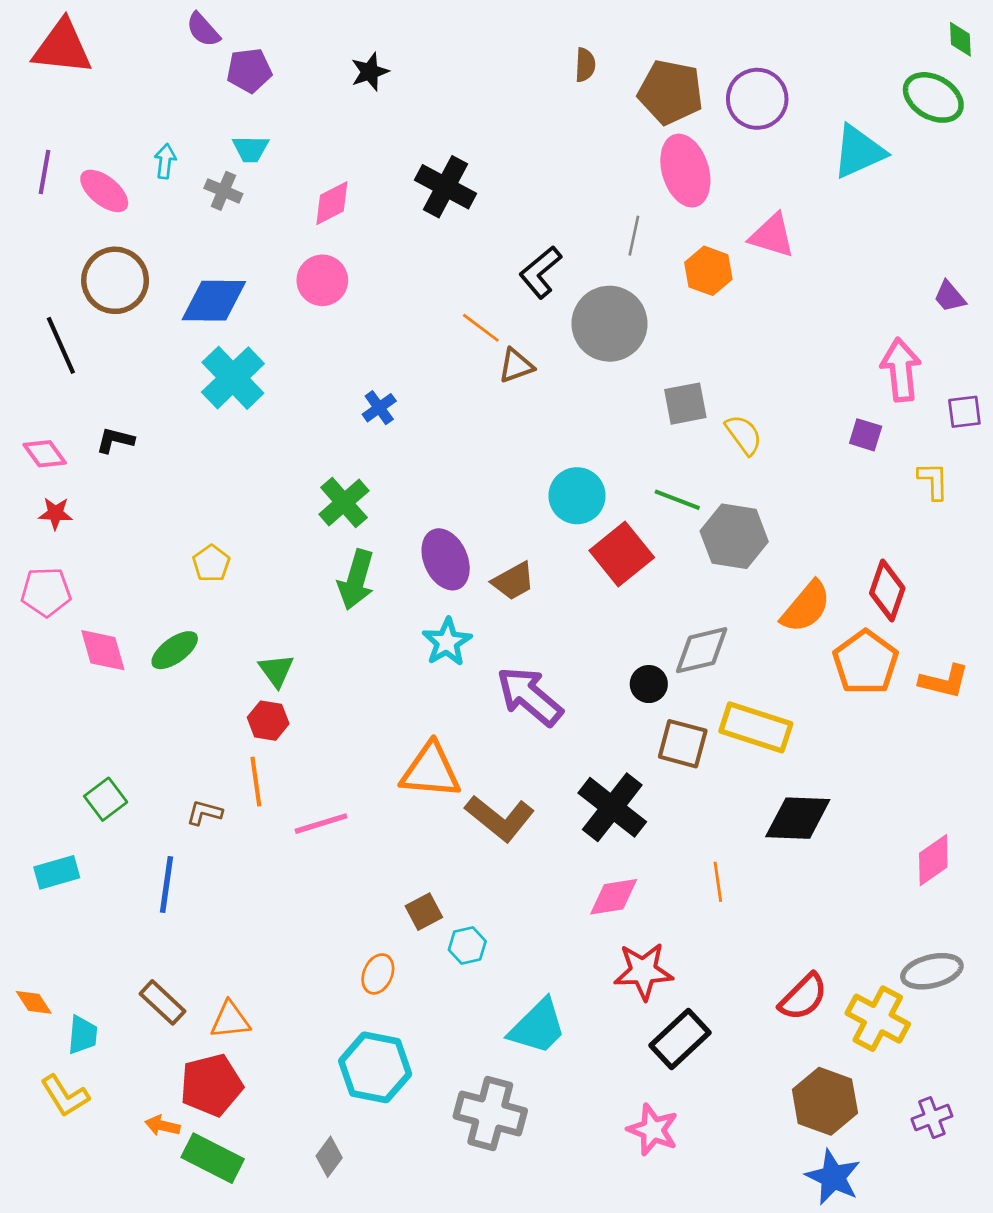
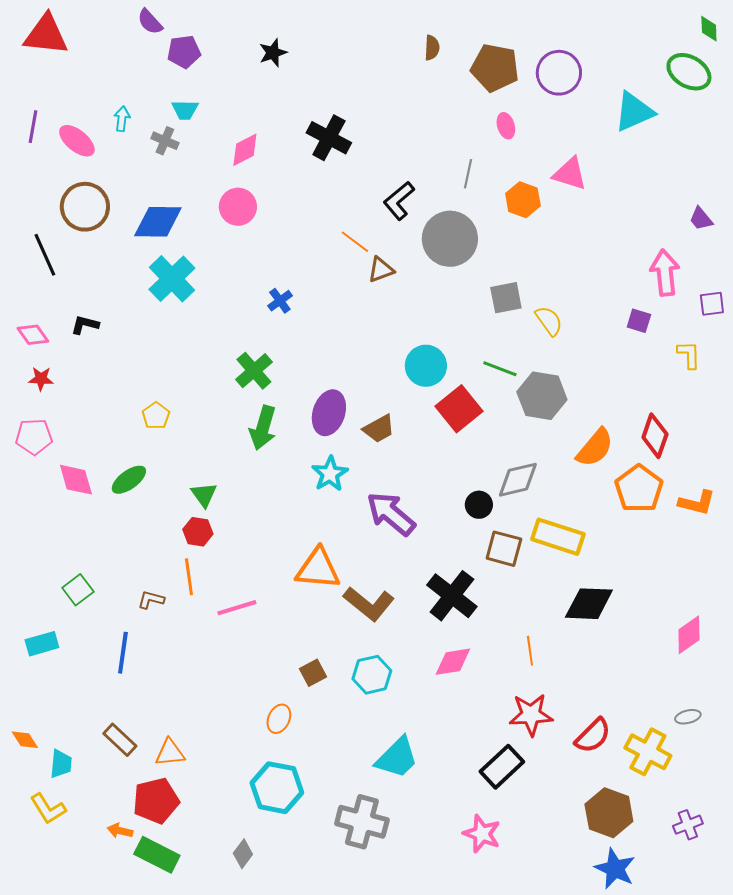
pink ellipse: (685, 171) -> (506, 126), size x0.5
purple ellipse: (446, 559) -> (329, 413), turned 42
cyan hexagon: (467, 945) -> (372, 675), moved, size x1.4
red star: (643, 971) -> (531, 715), moved
gray ellipse: (932, 971) -> (688, 717), size x0.6

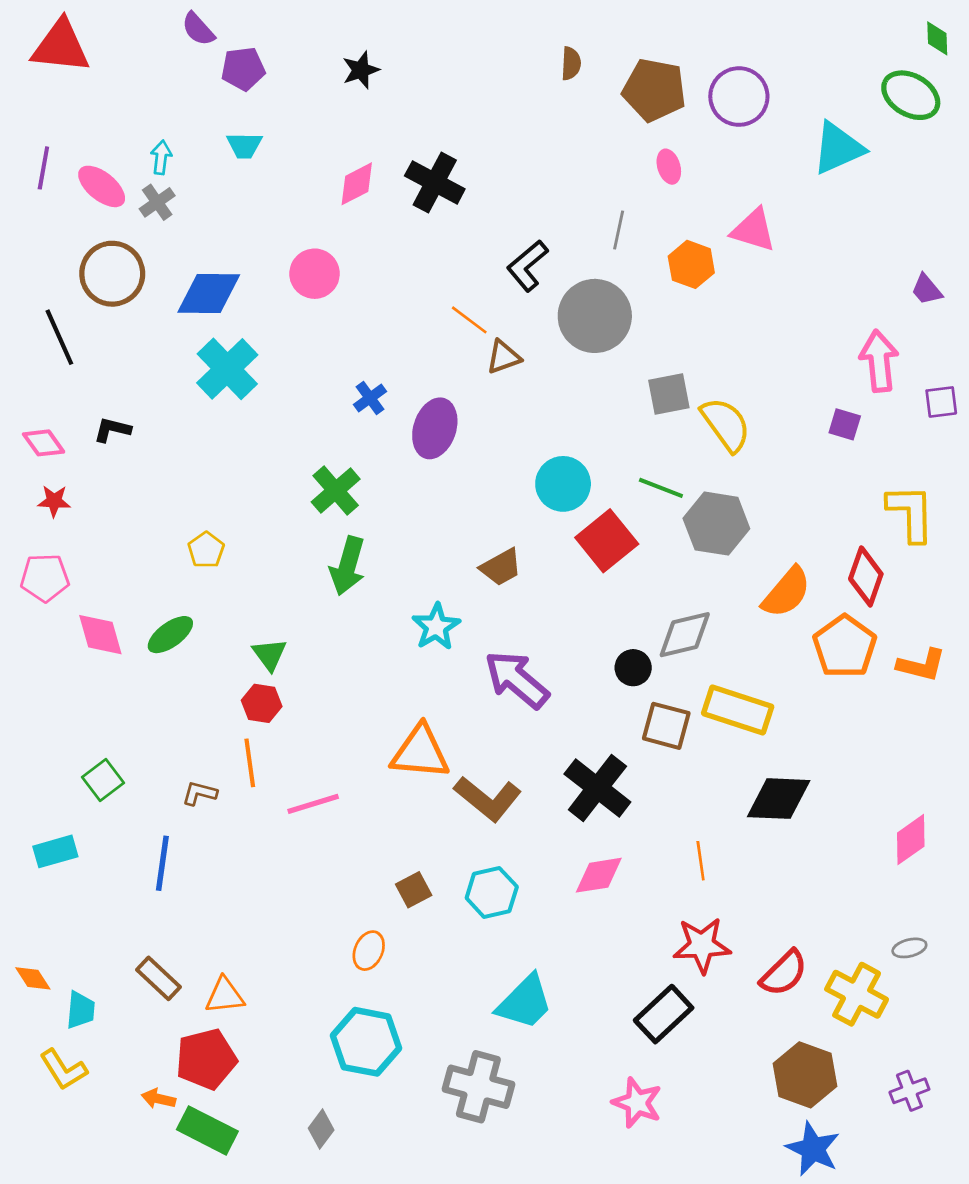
gray cross: (165, 141) -> (157, 202), moved, turned 32
pink diamond: (245, 150) -> (357, 184), moved
yellow semicircle: (549, 321) -> (726, 424), size x1.4
yellow L-shape: (689, 355) -> (911, 513), moved, size x1.6
purple ellipse: (329, 413) -> (435, 428), moved

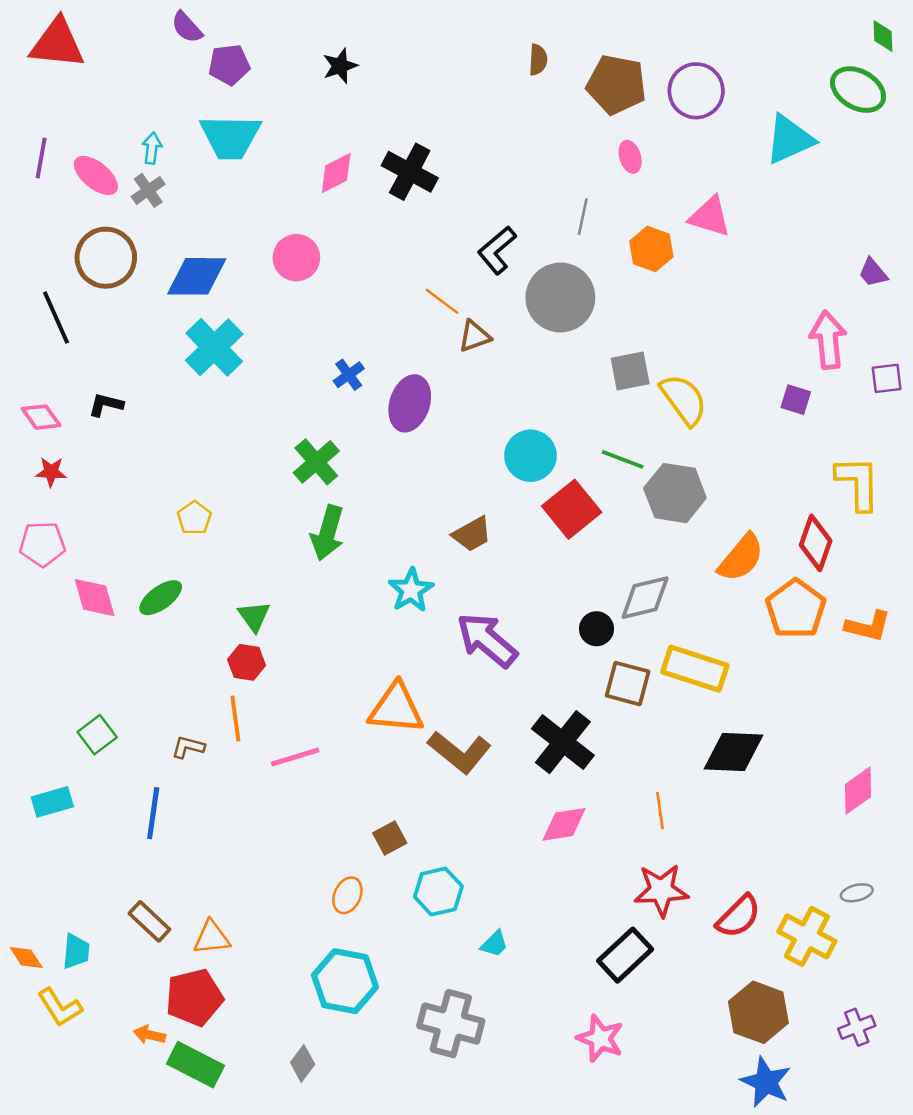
cyan trapezoid: (244, 145) -> (230, 137), size x1.8
cyan hexagon: (492, 892) -> (438, 892), moved
orange diamond: (33, 978) -> (26, 958), moved
cyan trapezoid: (525, 1002) -> (494, 944), size x0.5

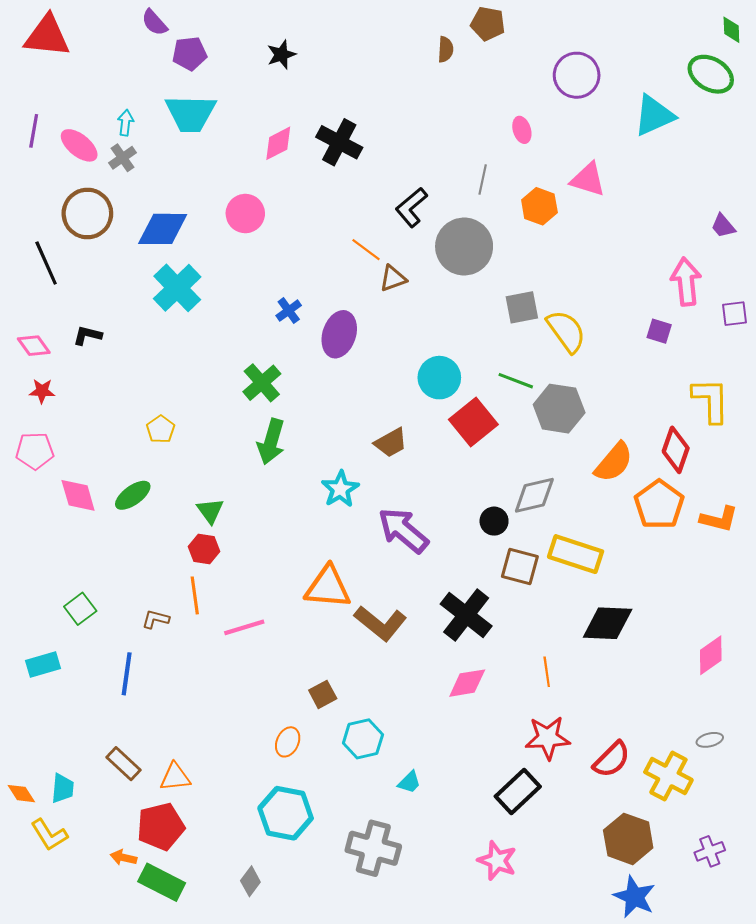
brown pentagon: (616, 85) -> (488, 24), moved, size x0.7

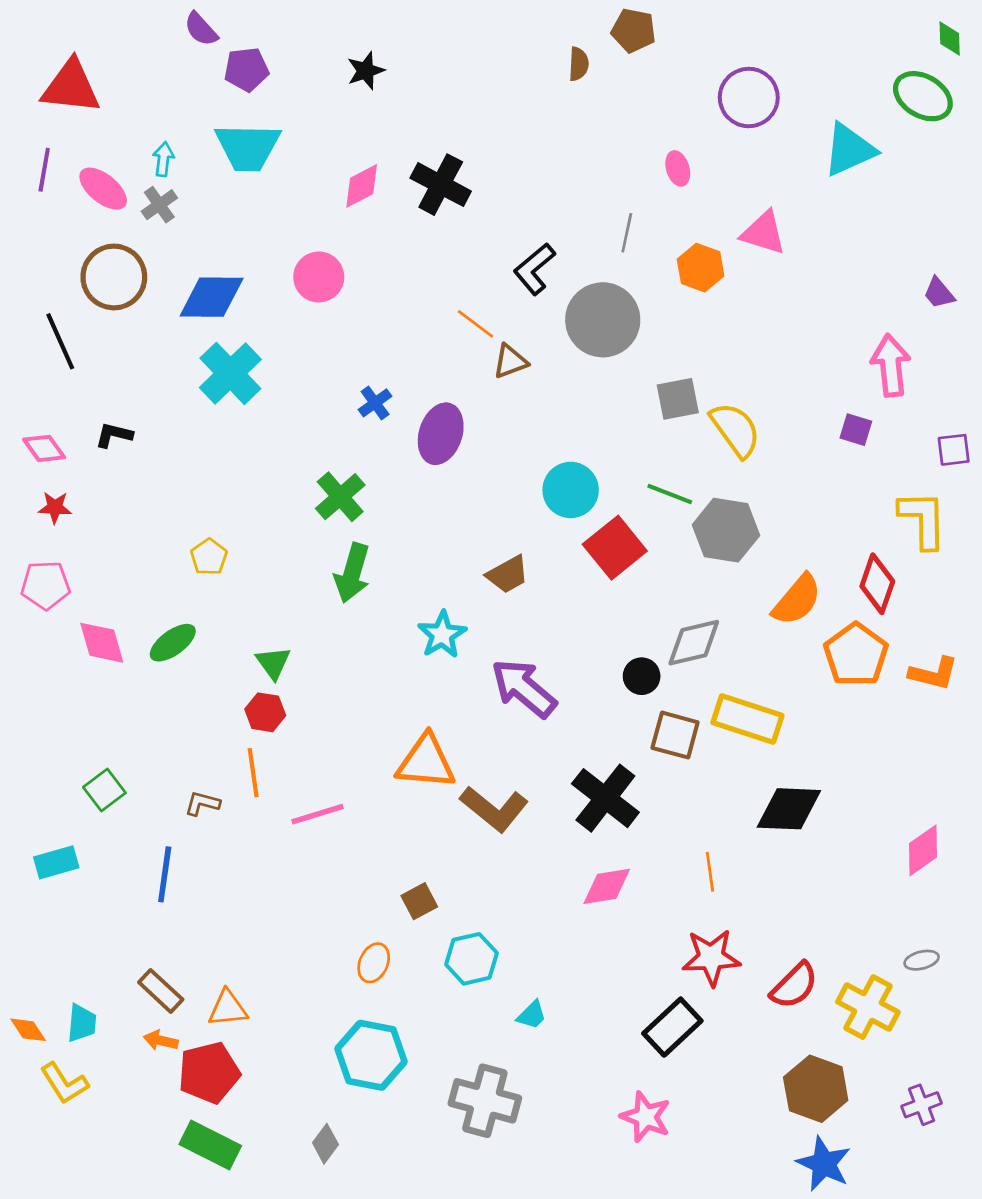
red triangle: (47, 36) -> (71, 87), moved
purple square: (735, 314) -> (954, 450), moved
orange arrow: (124, 858) -> (161, 1041), moved

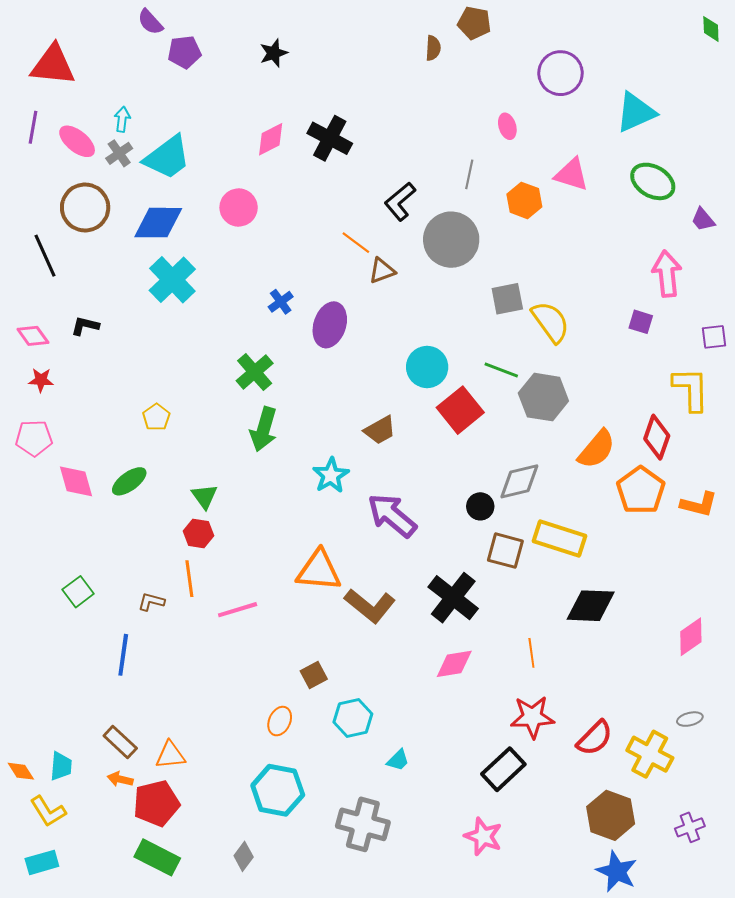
green ellipse: (923, 96) -> (653, 181), moved
cyan trapezoid: (248, 147) -> (167, 157), moved, turned -38
cyan rectangle: (56, 862) -> (42, 862), moved

